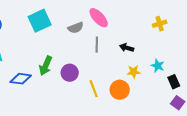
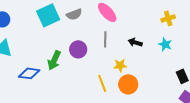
gray semicircle: (76, 28) -> (74, 14), moved
cyan star: (158, 66) -> (165, 44), moved
yellow star: (134, 72) -> (120, 65), moved
purple circle: (70, 73) -> (78, 49), moved

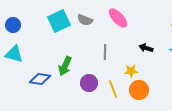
gray semicircle: (74, 14) -> (85, 20), turned 42
gray line: (105, 39) -> (105, 52), moved
purple circle: (78, 49) -> (89, 83), moved

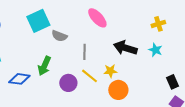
gray semicircle: (85, 20) -> (59, 36), moved
black arrow: (146, 48) -> (125, 48), size x1.6
yellow line: (113, 89) -> (89, 76), moved, turned -30

